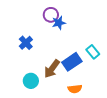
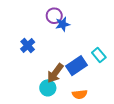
cyan circle: (31, 81) -> (48, 88), moved

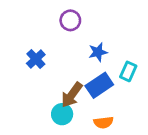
blue star: (63, 24) -> (98, 52), moved
cyan rectangle: (99, 55) -> (128, 71), turned 64

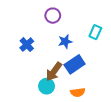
blue star: (98, 52) -> (65, 41), moved
cyan rectangle: (128, 71) -> (95, 32), moved

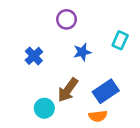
blue rectangle: (75, 64) -> (106, 91), moved
cyan circle: (47, 86) -> (44, 108), moved

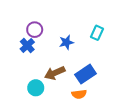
purple circle: (67, 19) -> (35, 30), moved
brown arrow: (68, 90) -> (55, 73), turned 30

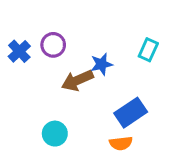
blue cross: (27, 45) -> (19, 51), moved
brown arrow: (55, 73) -> (77, 80), moved

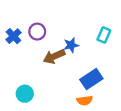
cyan circle: (55, 134) -> (25, 94), moved

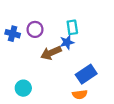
cyan rectangle: (104, 35) -> (72, 27), moved, turned -32
blue cross: (13, 36) -> (13, 34), turned -32

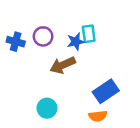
blue star: (67, 42) -> (76, 42), moved
cyan circle: (23, 88) -> (47, 108), moved

